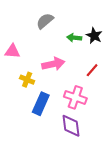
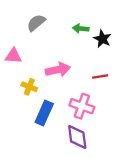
gray semicircle: (45, 21) -> (36, 23), moved
green arrow: (74, 38) -> (81, 29), moved
red line: (92, 70) -> (100, 76), turned 40

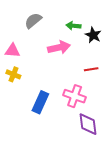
pink arrow: (58, 70) -> (59, 47), moved
yellow cross: (29, 87) -> (13, 74), moved
purple diamond: (77, 137) -> (88, 124), moved

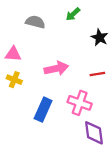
gray semicircle: (33, 21) -> (35, 22), turned 54
green arrow: (73, 26) -> (73, 14), moved, turned -48
pink arrow: (59, 47) -> (56, 69), moved

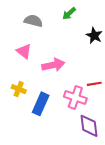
pink triangle: (13, 54) -> (24, 51), moved, turned 35
red line: (97, 74) -> (94, 84), moved
yellow cross: (14, 80) -> (19, 89), moved

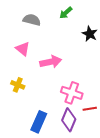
red line: (94, 84) -> (90, 109), moved
blue rectangle: (41, 104) -> (39, 122), moved
purple diamond: (89, 126) -> (69, 120), moved, turned 30

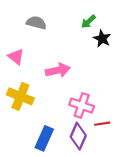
green arrow: (66, 13) -> (88, 22), moved
pink triangle: (23, 49) -> (16, 57), moved
yellow cross: (18, 85) -> (20, 96), size x1.6

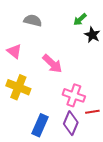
pink arrow: (58, 70) -> (52, 64), turned 55

